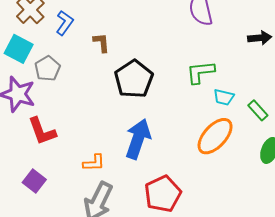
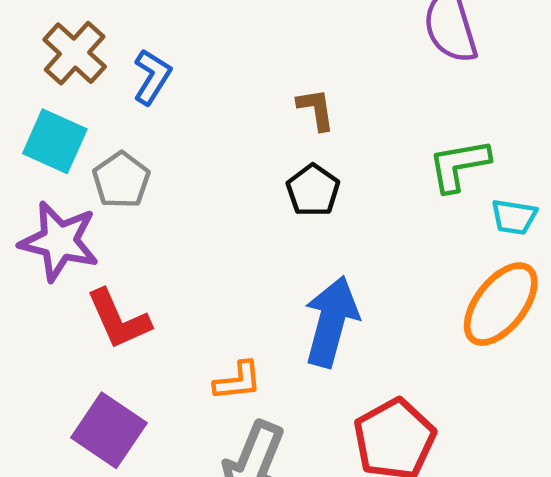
brown L-shape: (101, 43) -> (316, 109), moved
black pentagon: (134, 79) -> (313, 190), size x0.6
purple square: (34, 181) -> (109, 430), size x1.4

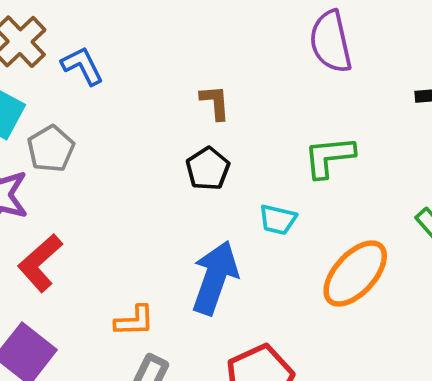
blue L-shape: (152, 77) -> (82, 66), turned -63
cyan trapezoid: (514, 217) -> (278, 220), moved
red L-shape: (118, 319) -> (40, 263), turned 68

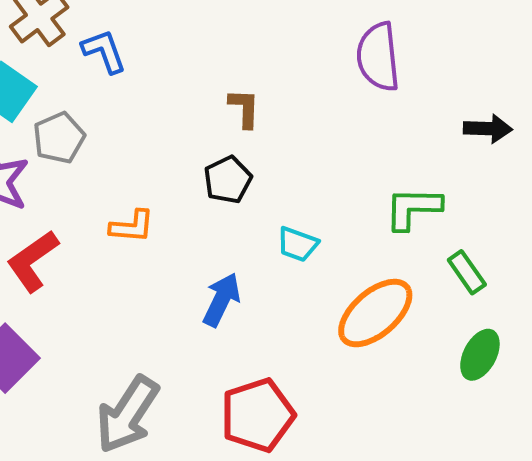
green L-shape: (329, 157) -> (413, 208), moved
blue arrow: (215, 278) -> (222, 300), size x0.7
orange L-shape: (134, 321) -> (132, 226), moved

